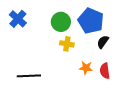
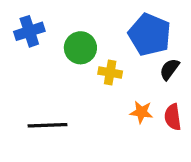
blue cross: (18, 19) -> (29, 31), turned 30
green circle: (61, 22) -> (80, 48), moved

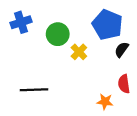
yellow cross: (110, 73) -> (79, 52), turned 35
orange star: (141, 112) -> (105, 102), moved

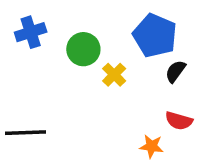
red semicircle: (124, 84) -> (179, 121), turned -66
black line: (34, 90) -> (26, 133), moved

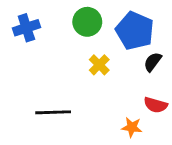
green circle: (83, 49) -> (87, 22), moved
black line: (26, 133) -> (53, 112), moved

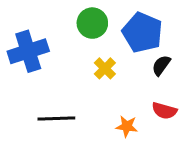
blue cross: (26, 28) -> (28, 51), moved, size x1.4
orange star: (132, 127) -> (127, 126), moved

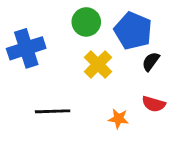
yellow cross: (105, 68) -> (98, 64), size x1.4

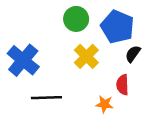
blue cross: (26, 48) -> (23, 60), moved, turned -32
red semicircle: (154, 104) -> (123, 85), moved, turned 72

